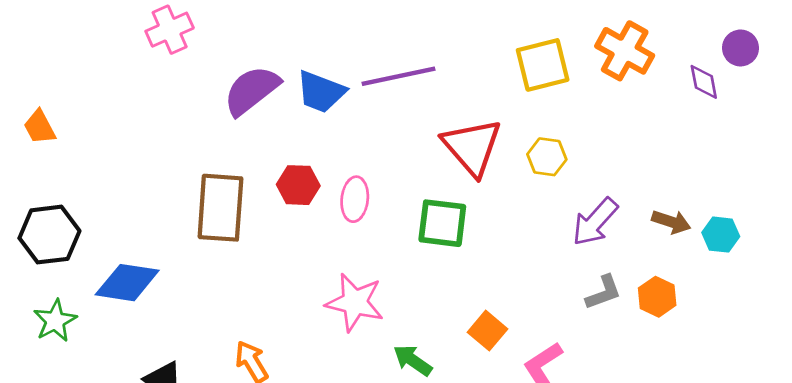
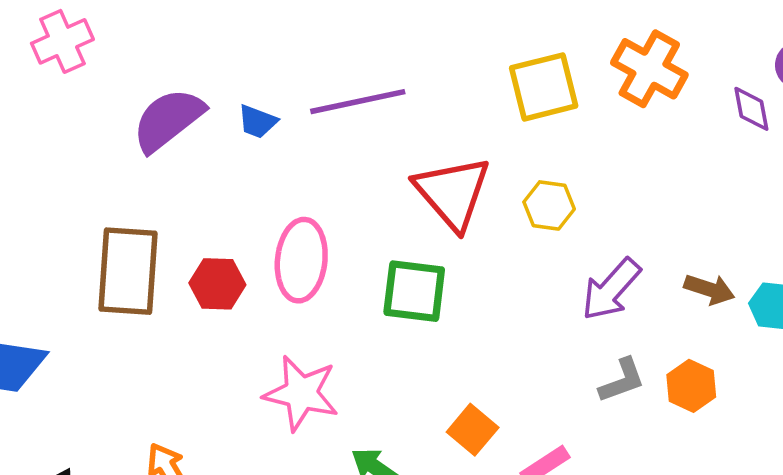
blue trapezoid: (321, 92) -> (257, 122), size x0.6
red hexagon: (298, 185) -> (217, 284), moved
pink ellipse: (355, 199) -> (301, 260), size x1.4

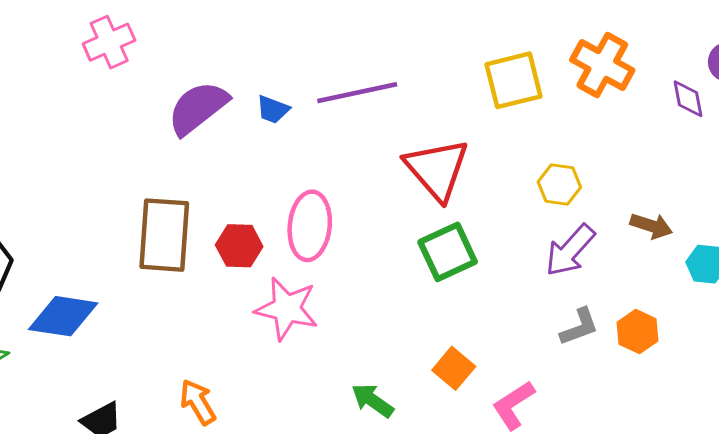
yellow hexagon: (549, 205) -> (559, 184), moved
brown arrow: (709, 289) -> (651, 226), moved
green square: (414, 291) -> (448, 252), moved, turned -32
pink star: (301, 393) -> (287, 309), moved

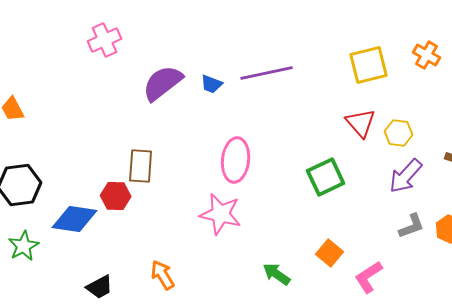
orange cross: (602, 65) -> (427, 55), size x0.7
red triangle: (437, 169) -> (361, 123), moved, size x0.7
brown rectangle: (164, 235) -> (141, 166), size x0.7
red hexagon: (239, 246) -> (116, 196), moved

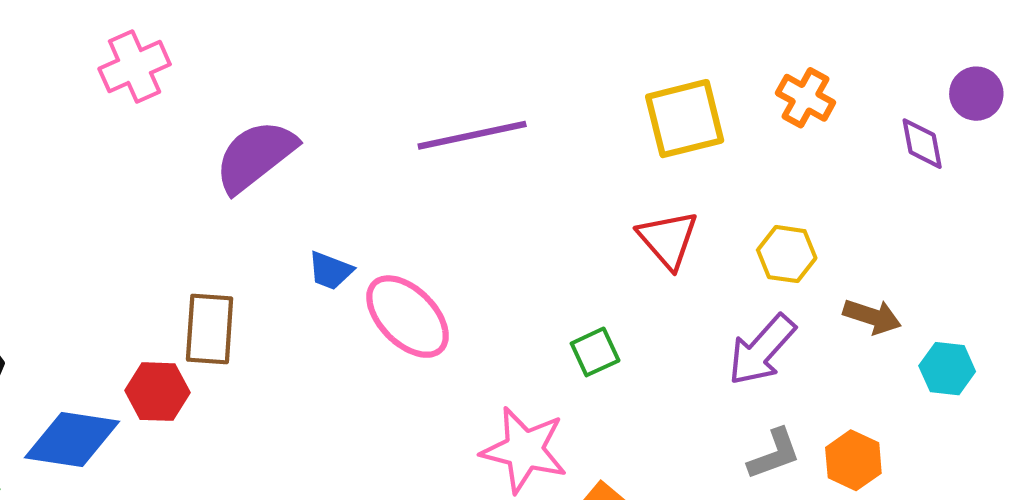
blue trapezoid: (212, 84) -> (330, 271), moved
yellow hexagon: (399, 133) -> (787, 254), moved
pink ellipse: (236, 160) -> (408, 317), turned -51
green square: (326, 177) -> (595, 352), size x0.6
pink star: (221, 214) -> (524, 450), moved

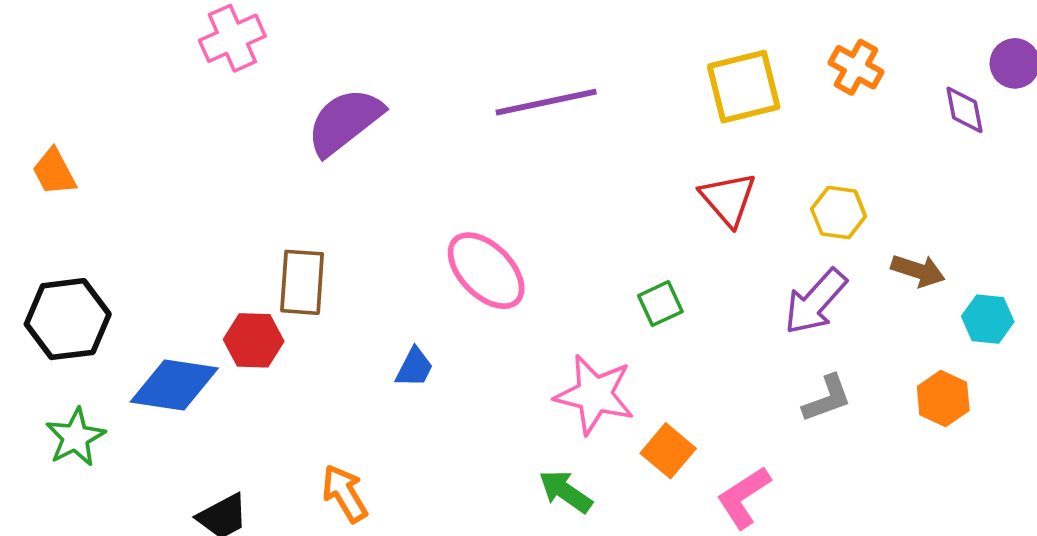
blue trapezoid: (330, 271) -> (414, 367), moved, turned -84
orange hexagon: (853, 460) -> (943, 398), moved

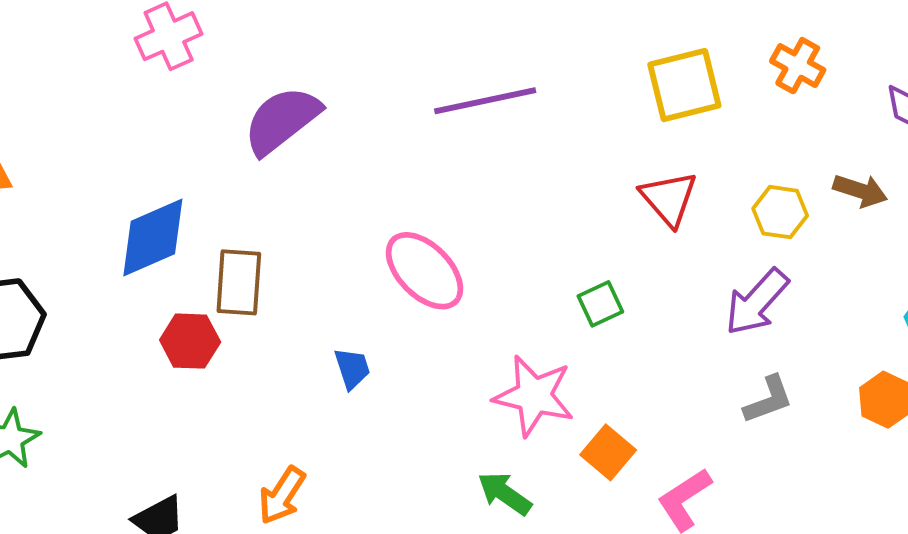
brown arrow: (918, 271) -> (860, 191), moved
blue trapezoid: (414, 367) -> (352, 368), turned -45
blue diamond: (174, 385) -> (153, 237), moved, turned -32
orange arrow: (345, 493) -> (282, 495), turned -116

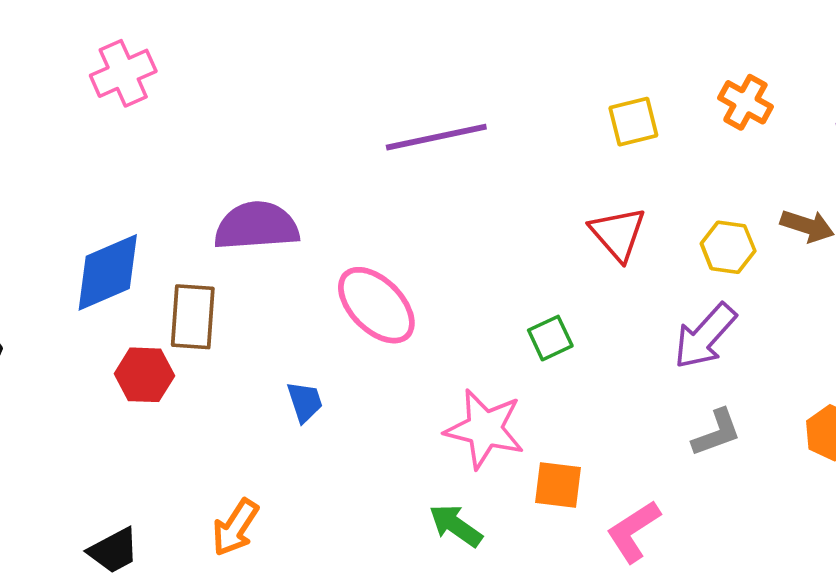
yellow square: (684, 85) -> (633, 122), size x0.7
purple semicircle: (282, 120) -> (257, 226), moved, turned 34
orange square: (608, 452) -> (558, 485), turned -33

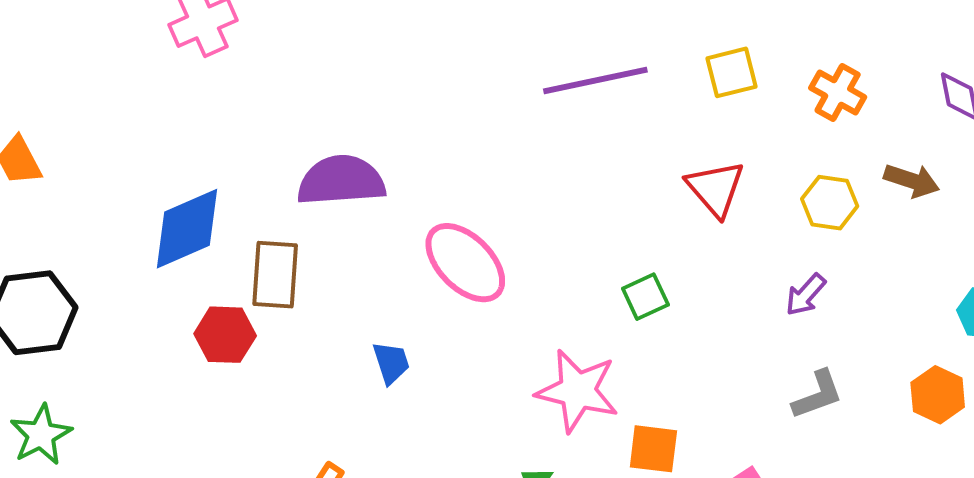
orange cross: (745, 102) -> (838, 92), moved
purple line: (436, 137) -> (595, 80), moved
purple arrow: (705, 336) -> (806, 295), size x0.6

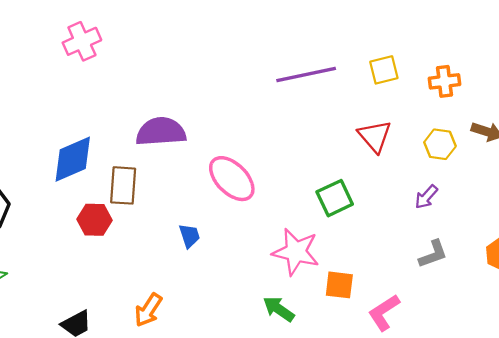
orange cross: (838, 92) -> (445, 81), turned -36
green square: (645, 297) -> (335, 198), size x1.4

